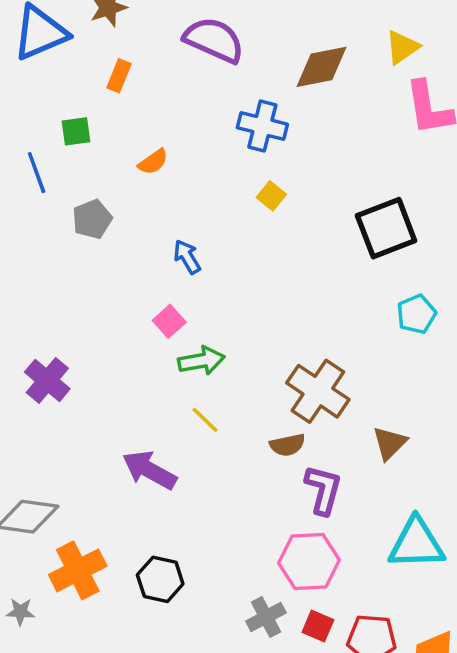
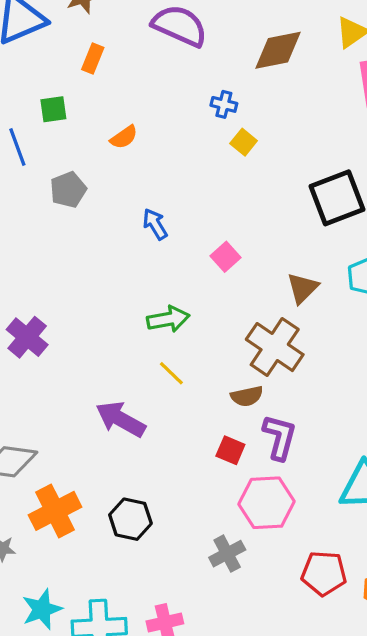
blue cross: (262, 126) -> (224, 104), size x0.6
yellow square: (271, 196) -> (244, 142), moved
pink square: (169, 321) -> (226, 257), moved
brown triangle: (390, 443) -> (303, 288), moved
red square: (318, 626) -> (230, 450), moved

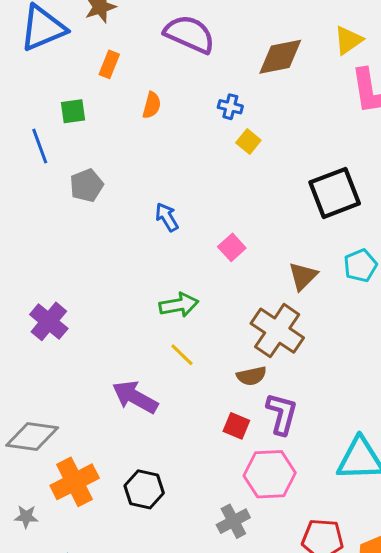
orange semicircle: (124, 137) -> (152, 105), moved, turned -40

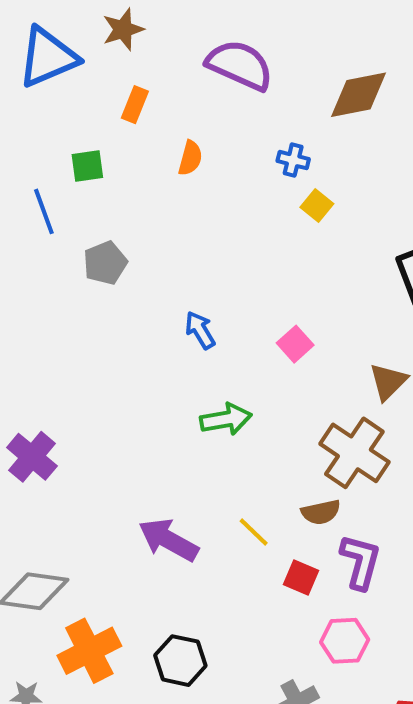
blue arrow: (167, 217) -> (200, 330), moved
purple cross: (49, 321) -> (32, 457), moved
yellow line: (182, 355) -> (254, 532), moved
pink hexagon: (270, 474) -> (345, 641), size x0.7

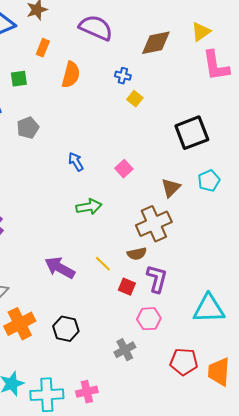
orange semicircle: (190, 158) -> (71, 75), size x1.5
brown cross: (354, 453) -> (154, 224), turned 32

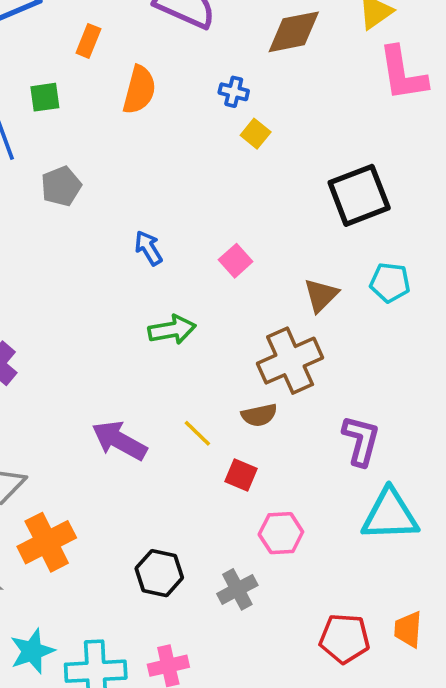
cyan pentagon: (209, 181) -> (390, 282), turned 30
purple L-shape: (157, 279) -> (361, 441), moved
black hexagon: (66, 329) -> (159, 573), moved
red pentagon: (184, 362) -> (345, 638), moved
orange trapezoid: (219, 372) -> (408, 629), size x0.7

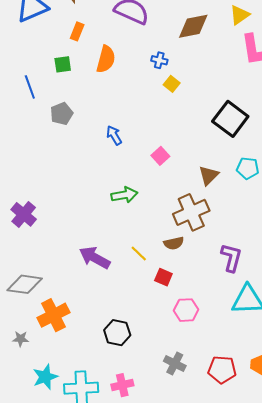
green square: (45, 97) -> (63, 64), moved
black square: (359, 195) -> (230, 119), turned -32
blue arrow: (148, 248) -> (114, 135), moved
gray cross: (237, 589) -> (175, 363), moved, turned -35

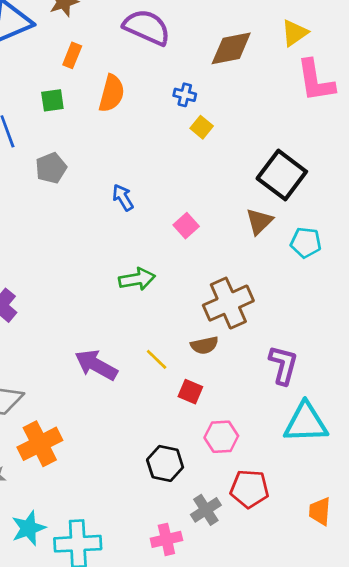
brown triangle: (209, 175) -> (259, 221), moved
black hexagon: (117, 333) -> (165, 463), moved
gray cross: (175, 363) -> (206, 510), turned 30
red pentagon: (222, 370) -> (249, 489), moved
pink cross: (122, 385) -> (166, 539), moved

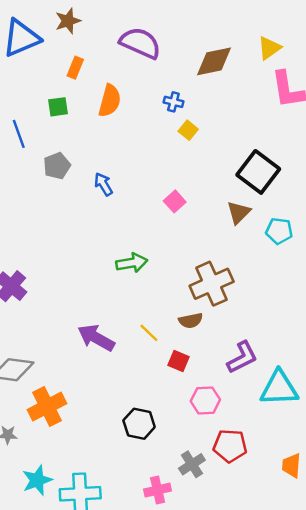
blue arrow: (123, 198) -> (103, 184), moved
pink square: (186, 226) -> (175, 201), moved
purple L-shape: (283, 365) -> (242, 357), moved, turned 48
black hexagon: (165, 463) -> (139, 424), moved

